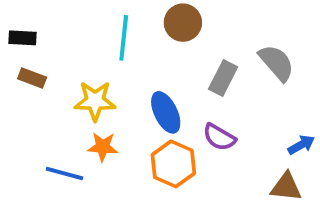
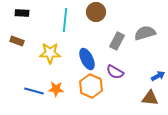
black rectangle: (22, 38) -> (22, 13), moved
gray semicircle: (277, 63) -> (145, 33), turned -65
orange star: (103, 147) -> (56, 89), moved

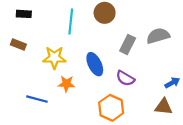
orange hexagon: (91, 86) -> (111, 108), moved
orange star: (56, 89) -> (66, 84), moved

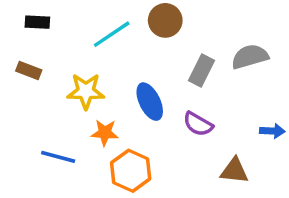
cyan line: (71, 22) -> (112, 34), turned 50
blue arrow: (172, 83) -> (272, 131), turned 32
brown triangle: (164, 107) -> (234, 171), moved
orange hexagon: (111, 108) -> (131, 171), moved

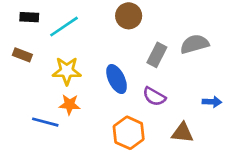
cyan line: (112, 34) -> (64, 27), moved
orange star: (105, 133) -> (69, 105), moved
orange hexagon: (131, 171) -> (129, 133), moved

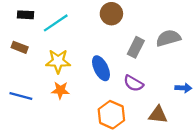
blue line: (45, 122) -> (21, 96), moved

